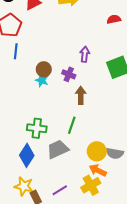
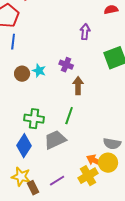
purple arrow: (85, 54) -> (85, 32), moved
brown circle: (44, 69) -> (22, 74), moved
yellow circle: (97, 151) -> (108, 163), moved

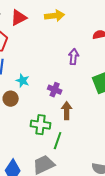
cyan star: (39, 71) -> (23, 81), moved
green cross: (34, 119) -> (41, 125), moved

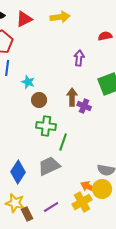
purple cross: (55, 90) -> (84, 106), moved
brown circle: (11, 99) -> (39, 100), moved
brown arrow: (67, 111) -> (72, 97), moved

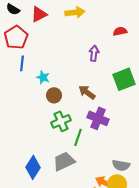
brown arrow: (72, 97) -> (87, 92), turned -54
purple cross: (84, 106) -> (98, 118), moved, size x1.5
green cross: (46, 126) -> (61, 121), turned -30

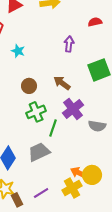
cyan star: (43, 77) -> (18, 51), moved
purple cross: (98, 118) -> (73, 109), turned 30
gray semicircle: (121, 165) -> (97, 126), moved

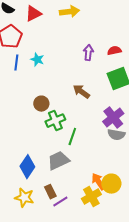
red semicircle: (95, 22) -> (114, 51), moved
brown circle: (29, 86) -> (41, 104), moved
purple cross: (73, 109) -> (113, 118), moved
orange arrow: (79, 173) -> (98, 182), turned 30
brown rectangle: (17, 200) -> (50, 192), moved

